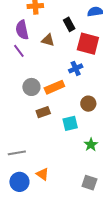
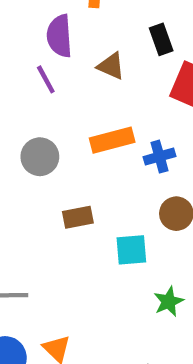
blue cross: (76, 68) -> (159, 157), moved
gray circle: (31, 87) -> (40, 157), moved
orange rectangle: (54, 87) -> (112, 140), moved

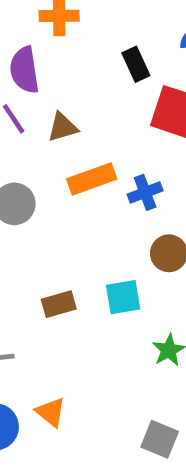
brown triangle: (111, 66) -> (63, 127), moved, turned -36
brown rectangle: (78, 217) -> (59, 304), moved

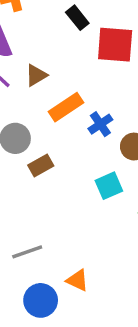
blue cross: (145, 192) -> (100, 124), moved
brown rectangle: (59, 304) -> (41, 166), moved

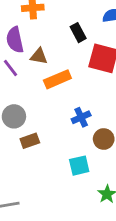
brown triangle: (36, 75) -> (39, 56), moved, turned 30
orange rectangle: (66, 107) -> (57, 79), moved

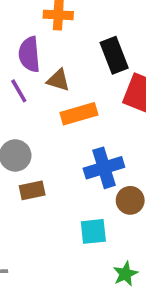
black rectangle: (78, 33) -> (114, 55), size x1.4
blue cross: (81, 117) -> (104, 168), size x1.5

